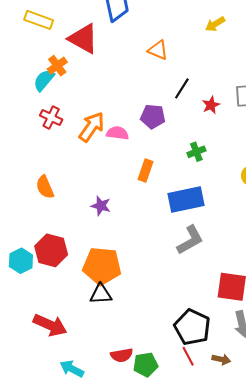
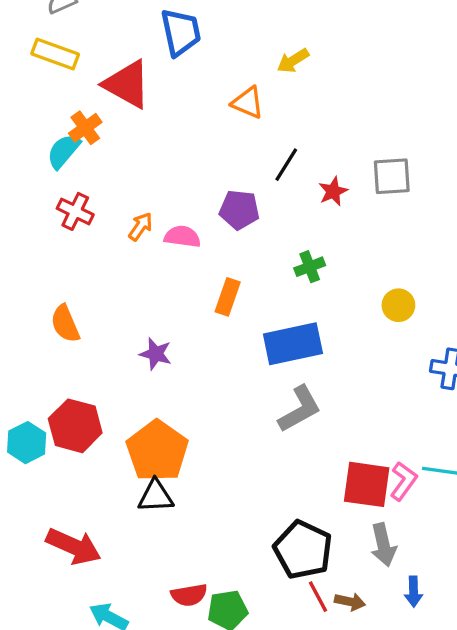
yellow arrow: (215, 24) -> (293, 61), moved
orange arrow: (92, 127) -> (141, 227), size x0.6
orange pentagon: (102, 266) -> (157, 451), turned 30
red line: (188, 356) -> (318, 597), moved

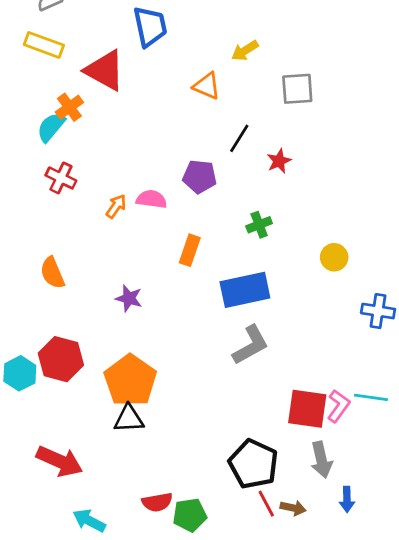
gray square: (392, 176) -> (297, 89), moved
orange arrow: (141, 227) -> (116, 206), moved

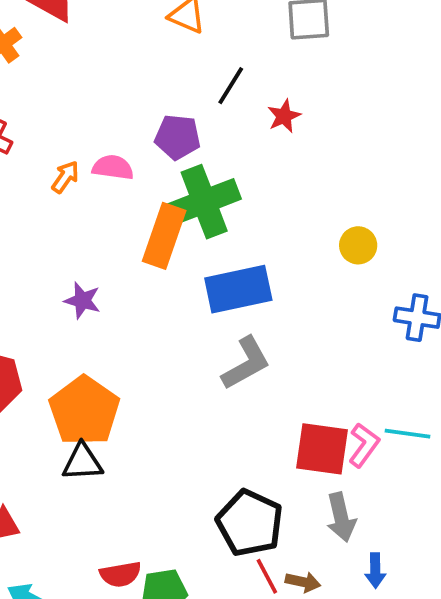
green cross: (259, 225) -> (204, 202), moved, size x2.0
orange rectangle: (190, 250) -> (164, 236), size x1.5

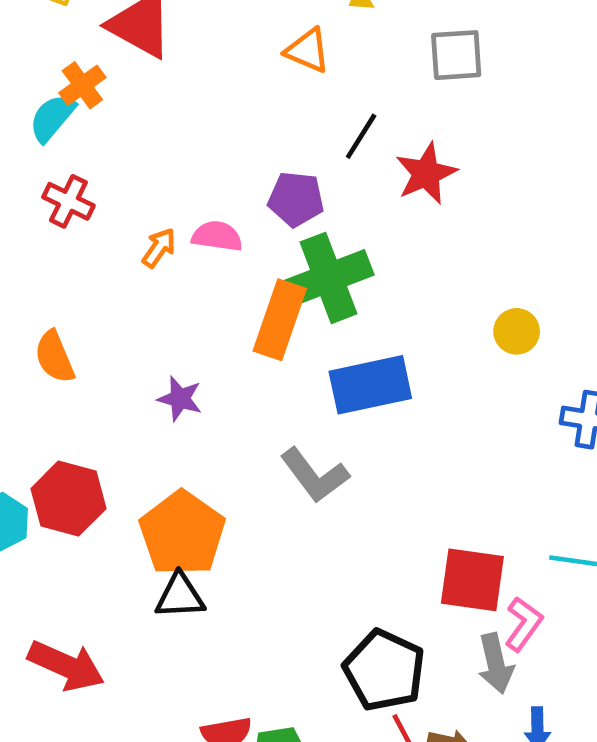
red star: (284, 116) -> (426, 173), size x1.5
gray L-shape: (246, 363) -> (315, 475), moved, turned 82
pink L-shape: (364, 445) -> (524, 624), moved

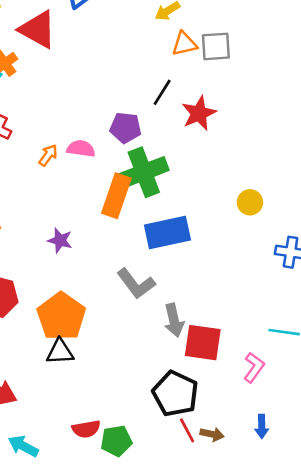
orange triangle: (308, 50) -> (184, 44), moved, turned -36
red square: (472, 580) -> (203, 343), moved
gray arrow: (496, 663) -> (174, 320), moved

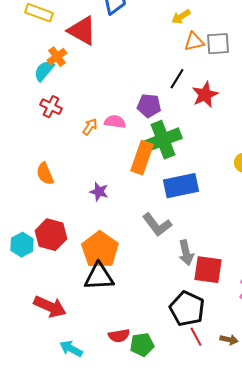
black triangle: (60, 352) -> (99, 277), size x1.4
brown arrow: (212, 434) -> (229, 340), moved

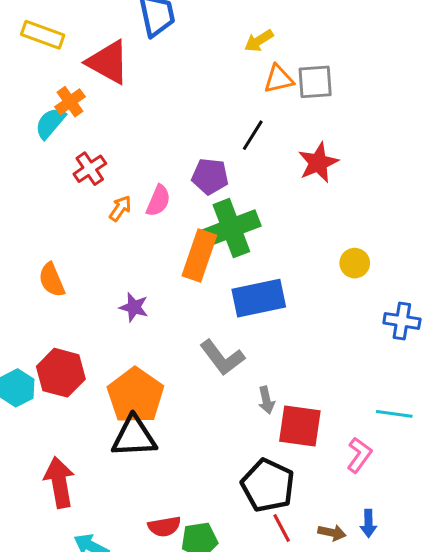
red star: (205, 95) -> (318, 163), moved
red cross: (51, 107) -> (90, 169), moved, turned 30
pink semicircle: (115, 122) -> (158, 201), turned 105
gray arrow: (186, 253) -> (266, 400), size x0.7
red arrow: (50, 307) -> (59, 482), turned -124

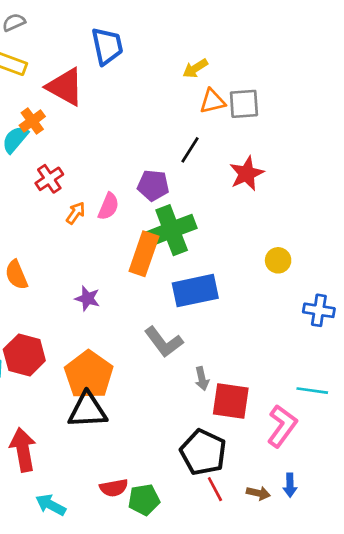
pink L-shape: (359, 455) -> (282, 426), size x1.4

